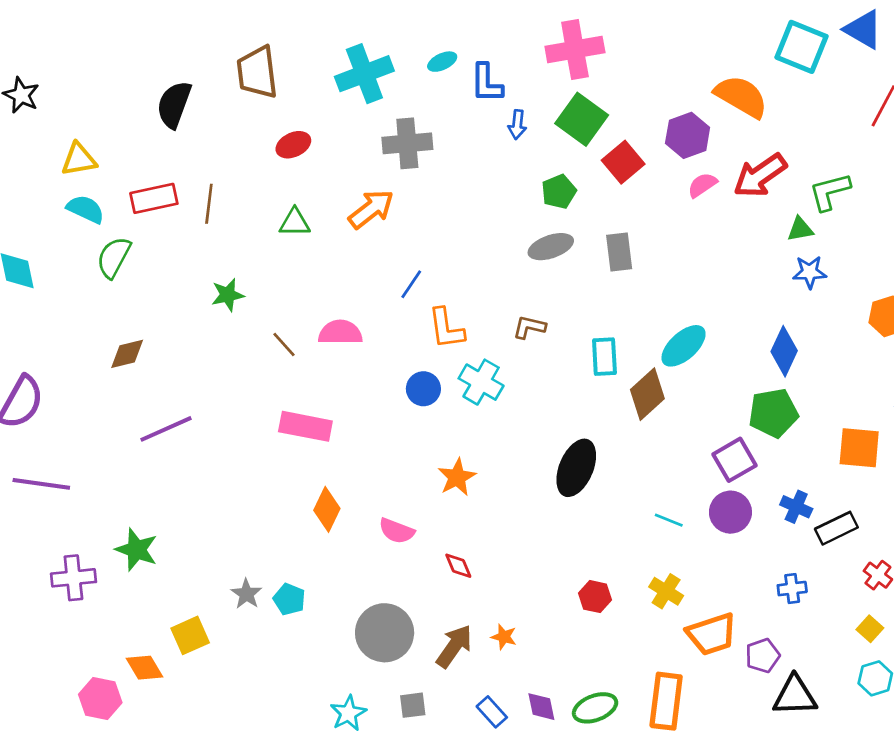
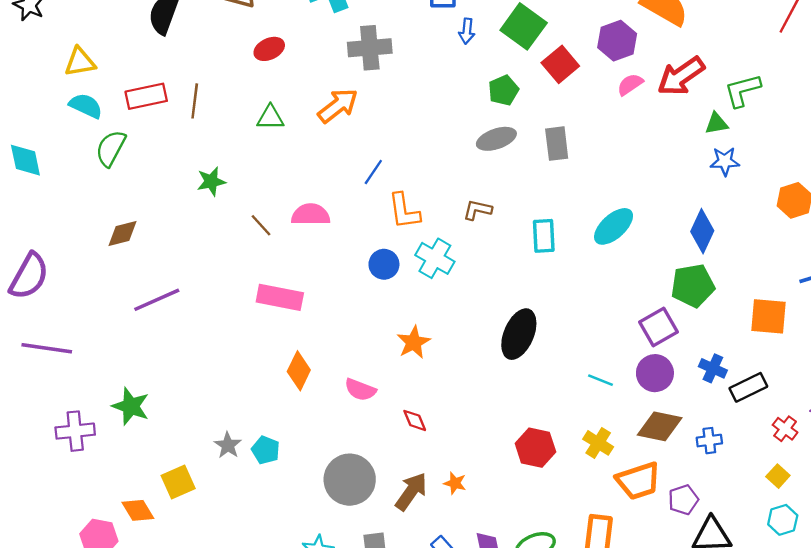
brown diamond: (647, 394) -> (660, 426), moved, turned 54
red hexagon: (595, 597) -> (535, 448), size x1.4

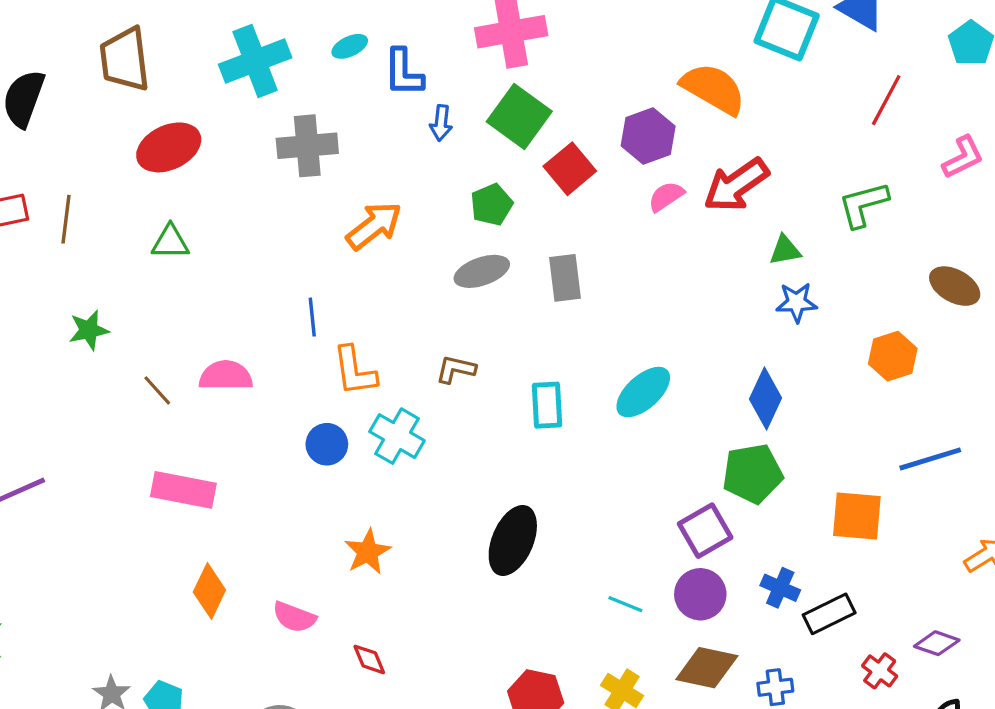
red ellipse: (269, 49) -> (169, 147), size x1.5
green L-shape: (742, 90) -> (863, 205), moved
orange arrow: (338, 106) -> (374, 226), moved
blue line: (373, 172) -> (312, 317), turned -40

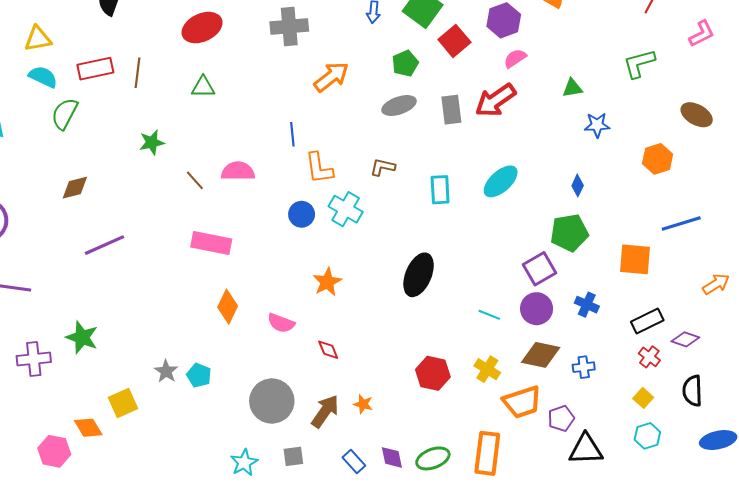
red arrow: (736, 185) -> (495, 100), moved
green triangle: (785, 250) -> (572, 88), moved
blue diamond: (766, 399) -> (578, 186), size x0.6
black rectangle: (829, 614) -> (647, 321), moved

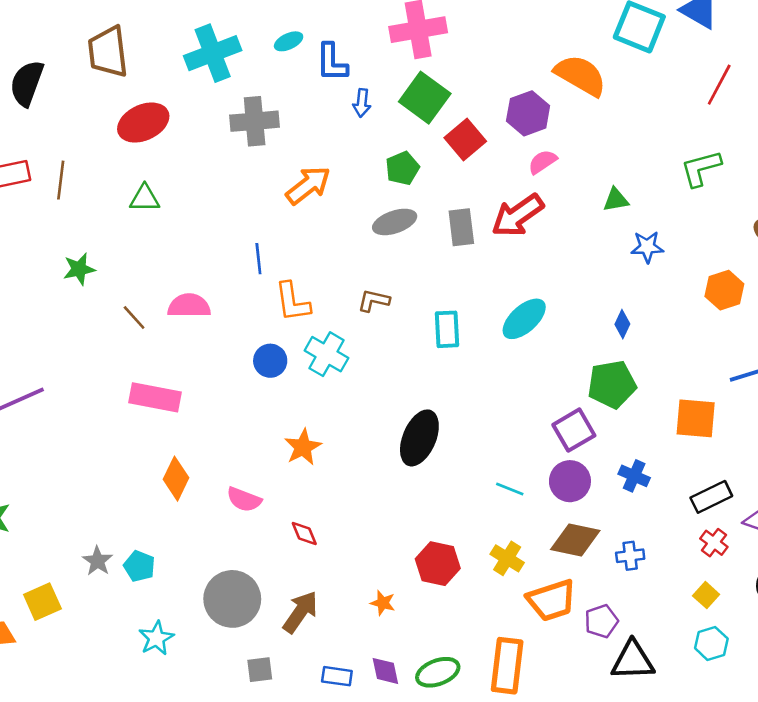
orange star: (363, 404) -> (383, 603), moved
blue rectangle: (354, 462) -> (337, 676), turned -40
cyan star: (244, 463) -> (156, 638), moved

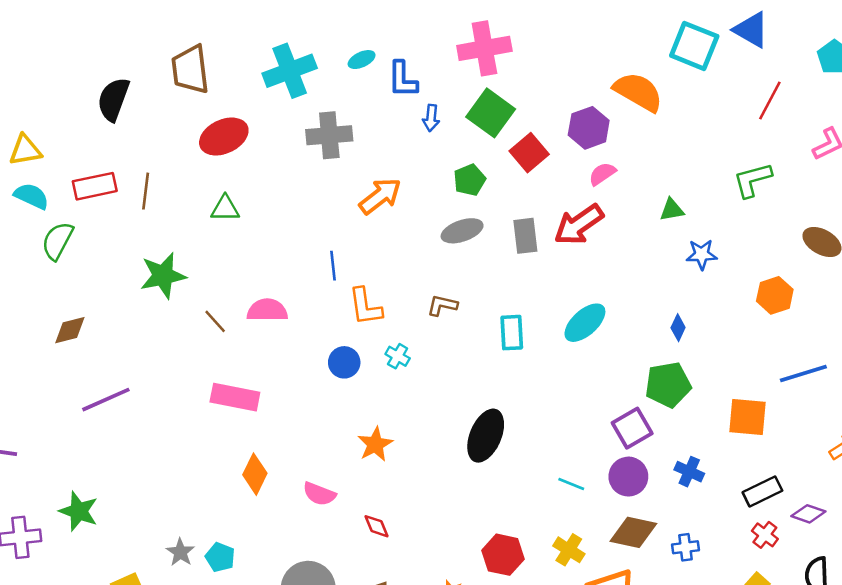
green star: (79, 269) -> (163, 275), size x1.5
cyan cross: (327, 354) -> (398, 356), size x0.6

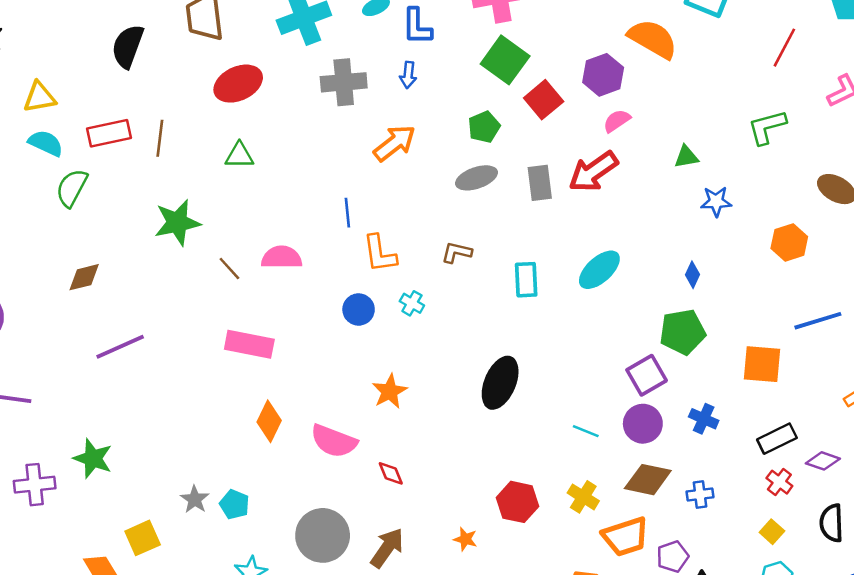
blue arrow: (431, 118) -> (408, 75), moved
pink semicircle: (319, 494) -> (334, 441), size x1.4

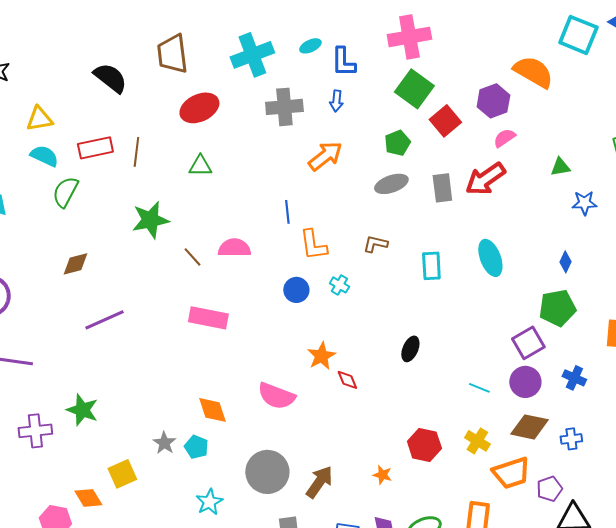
black semicircle: (128, 46) -> (110, 78), turned 108
cyan ellipse: (599, 270) -> (490, 258), turned -69
black ellipse: (500, 383) -> (410, 349), size x0.6
orange diamond: (269, 421) -> (212, 410), moved, turned -44
red diamond: (391, 473) -> (347, 380), moved

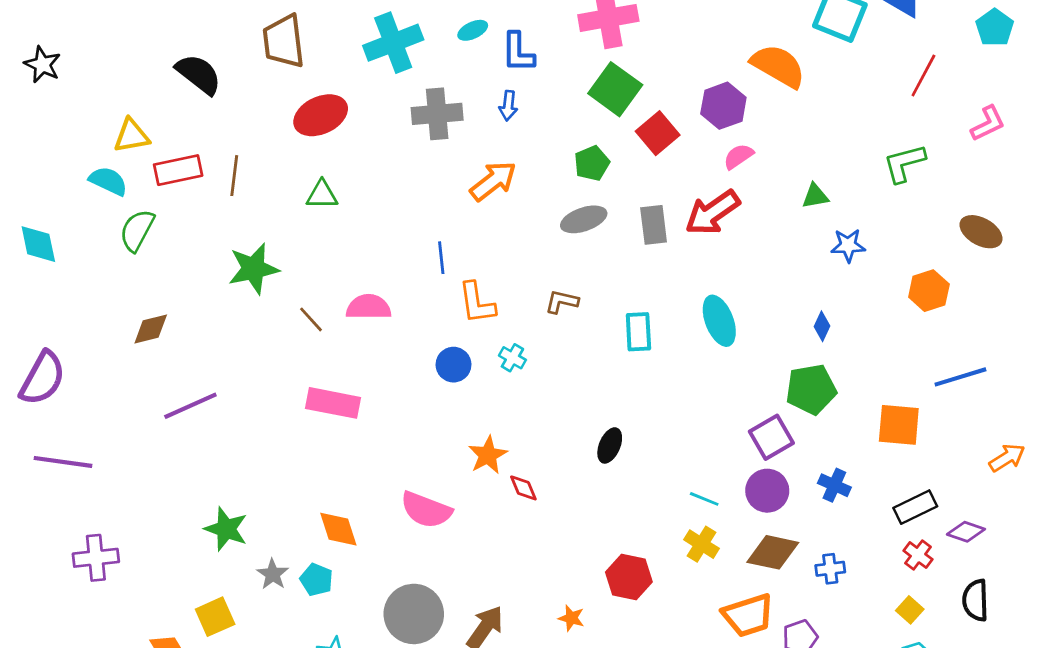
yellow triangle: (39, 119) -> (132, 136), moved
green star: (82, 410) -> (226, 529), moved
yellow cross: (477, 441) -> (701, 544), moved

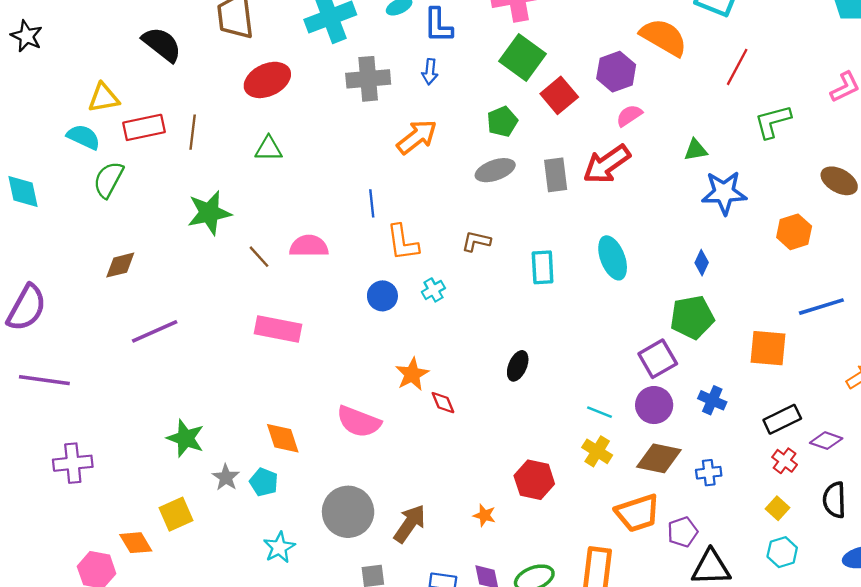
red line: (923, 76) -> (737, 67), moved
blue star: (848, 245) -> (724, 193), size x1.5
cyan cross: (512, 358) -> (433, 290), turned 30

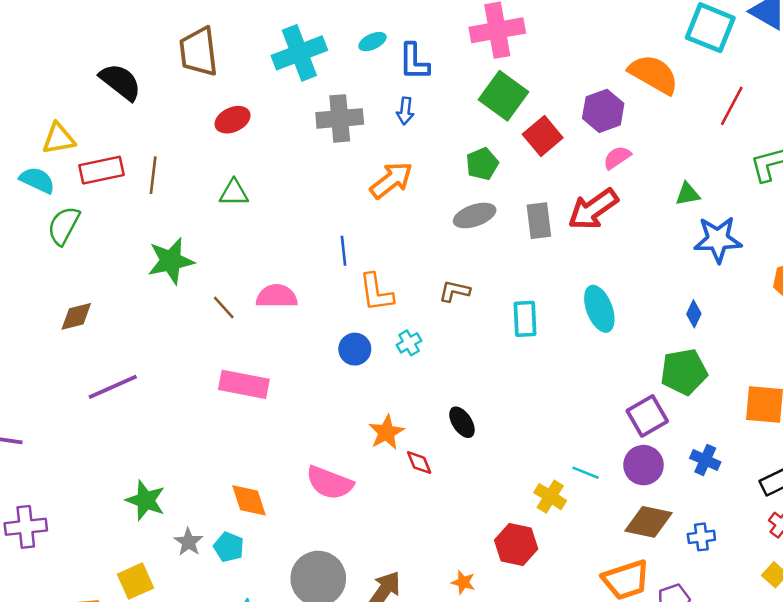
red ellipse: (267, 80) -> (233, 120), size x0.7
black ellipse: (518, 366) -> (462, 422), moved, turned -56
yellow cross: (597, 451) -> (550, 497), moved

